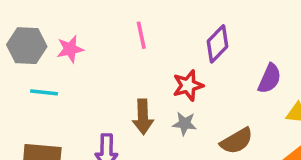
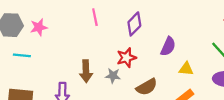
pink line: (141, 35) -> (95, 17), moved
red star: (188, 85) -> (126, 58), moved

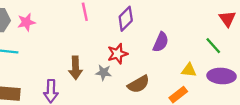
yellow triangle: (186, 69) -> (189, 70), moved

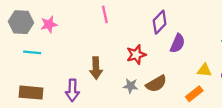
purple diamond: (126, 19) -> (160, 22), moved
gray star: (104, 72) -> (131, 86), moved

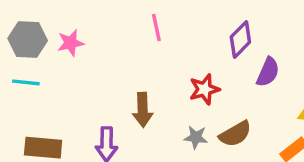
cyan line: (32, 52) -> (26, 82), moved

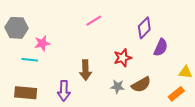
pink line: (156, 27) -> (94, 21), turned 70
pink star: (71, 43) -> (42, 43), moved
cyan line: (26, 82) -> (30, 60), moved

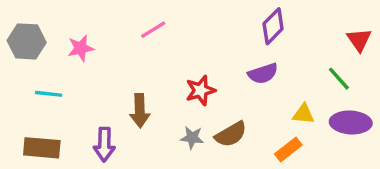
purple diamond: (144, 28) -> (273, 26), moved
pink star: (42, 43) -> (81, 48), moved
purple semicircle: (161, 47) -> (263, 74), turned 48

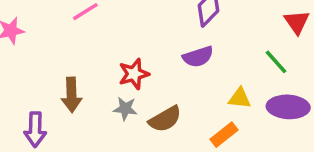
gray star: (192, 138) -> (125, 109), moved

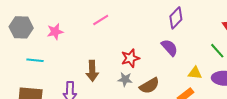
purple semicircle: (198, 57) -> (170, 48), turned -114

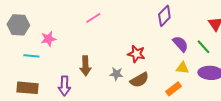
pink star: (55, 32) -> (48, 39), moved
purple semicircle: (170, 48) -> (180, 44), moved
red star: (130, 58) -> (136, 54), moved, turned 30

